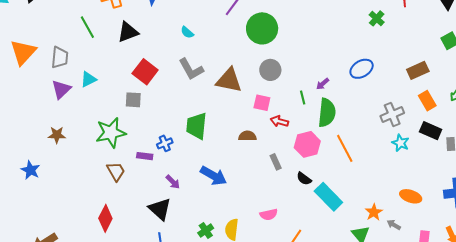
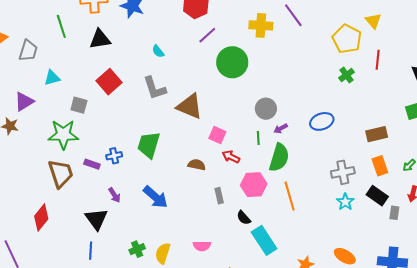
gray circle: (270, 70) -> (266, 109), moved
purple triangle: (61, 89) -> (24, 102), moved
gray square: (133, 100) -> (79, 105), moved
brown trapezoid: (116, 171) -> (61, 173), size x1.4

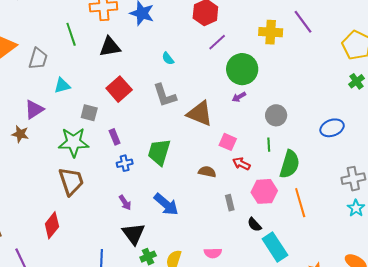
purple arrow: (281, 129) -> (239, 97), moved
purple rectangle: (92, 164) -> (115, 137), moved, turned 49
black triangle: (96, 219) -> (134, 234), moved

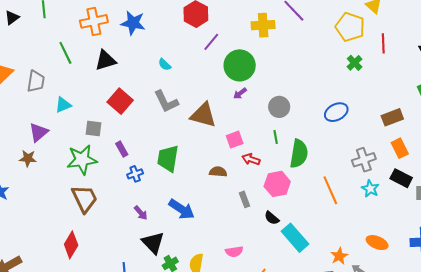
pink square: (228, 142) -> (235, 140), turned -36
orange line: (300, 203) -> (330, 190), moved

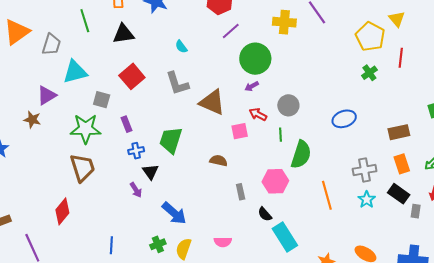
cyan triangle: (63, 105) -> (75, 72), size x1.5
red arrow: (251, 159) -> (258, 114), moved
blue arrow: (182, 209) -> (174, 213), moved
black triangle: (153, 243) -> (150, 172), moved, size x0.7

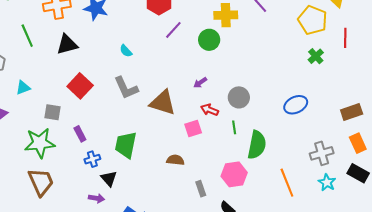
green circle: (255, 59) -> (209, 40), moved, size x0.7
cyan triangle: (75, 72) -> (23, 88), size x0.6
purple arrow: (136, 190) -> (97, 198), turned -42

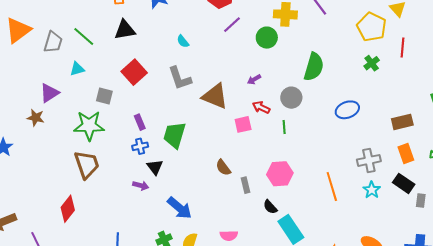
green line: (27, 36) -> (84, 36), moved, turned -30
purple rectangle: (80, 134) -> (140, 122), moved
green semicircle: (257, 145) -> (314, 67), moved
brown semicircle: (175, 160) -> (223, 168), moved, turned -138

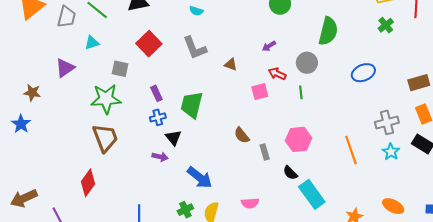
cyan semicircle: (183, 41) -> (196, 11), turned -32
brown triangle: (215, 96) -> (231, 64), size x0.5
brown star: (36, 118) -> (32, 93), moved

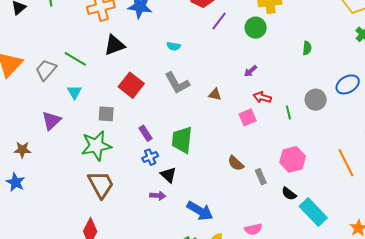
gray trapezoid: (67, 17) -> (46, 70), turned -145
green semicircle: (328, 31) -> (307, 48), size x0.5
cyan triangle: (92, 43) -> (75, 92), turned -35
gray circle: (307, 63) -> (316, 100), moved

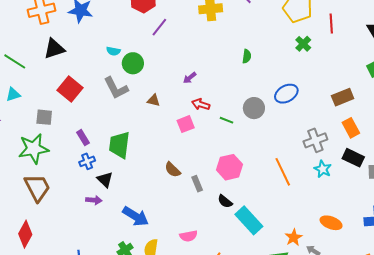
green circle: (256, 28) -> (133, 63), moved
cyan triangle: (75, 92) -> (13, 95), turned 42
green line: (288, 113) -> (226, 120), turned -56

